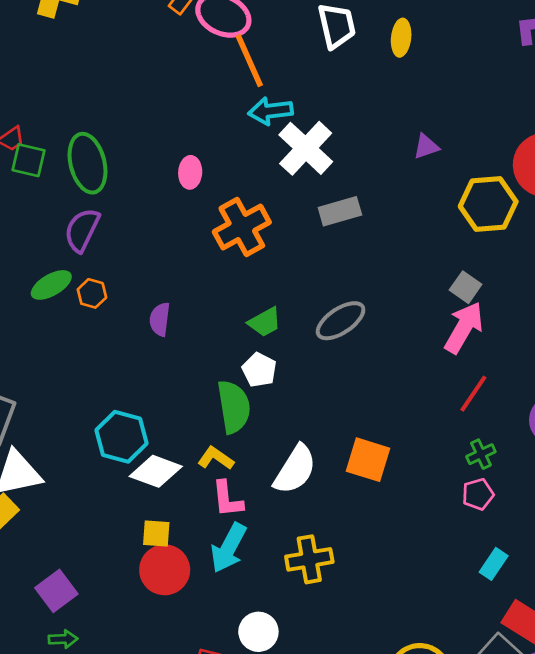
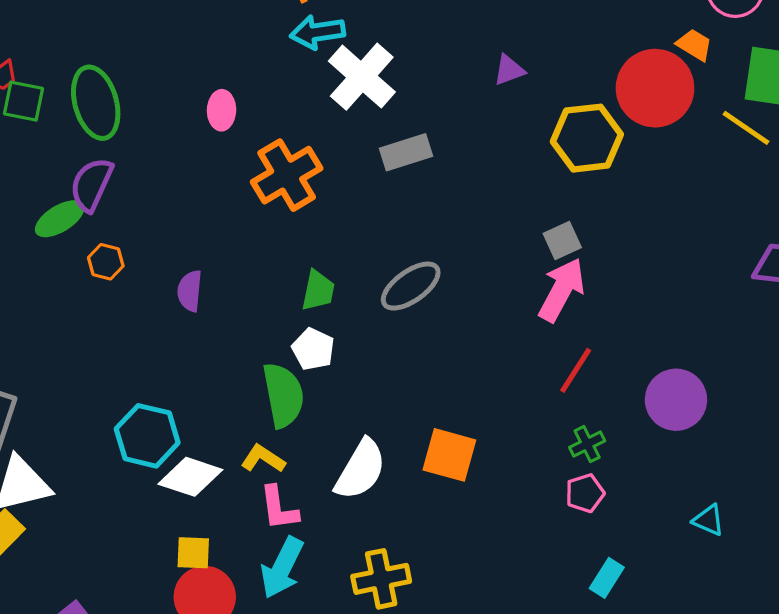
green ellipse: (51, 285) -> (60, 219), moved
gray square: (466, 287) -> (562, 241), turned 32
green trapezoid: (265, 322) -> (318, 290), turned -48

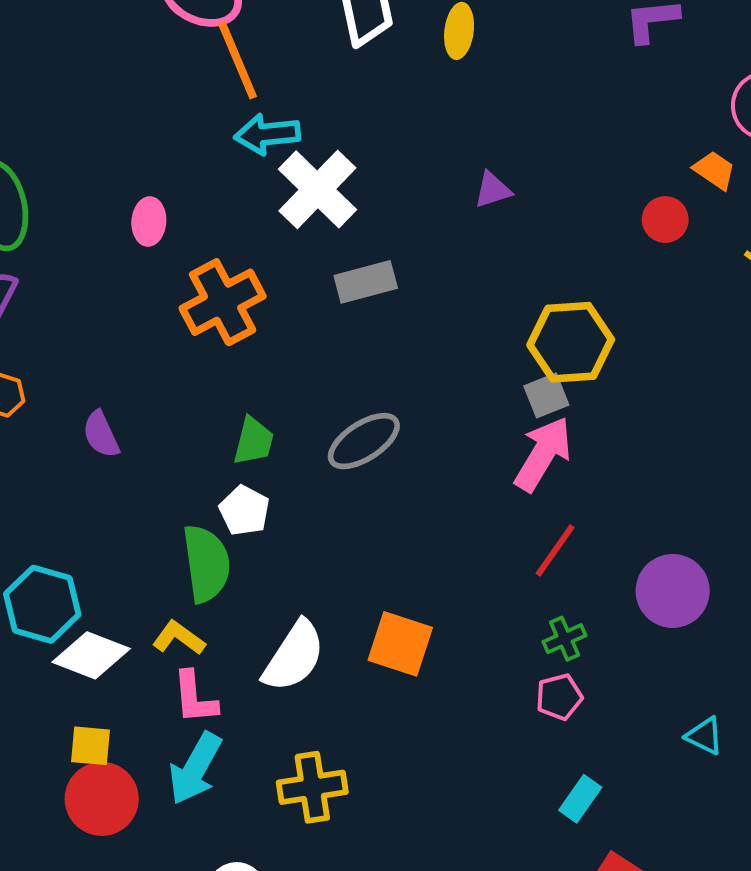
red circle: (655, 88) -> (665, 220), size x0.5
yellow hexagon: (587, 138) -> (571, 342), moved
purple semicircle: (190, 291) -> (101, 434), turned -33

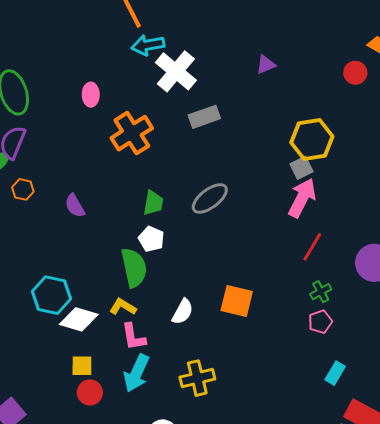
white semicircle: (294, 656) -> (183, 312), size x0.7
red circle: (102, 799) -> (90, 392), size x0.7

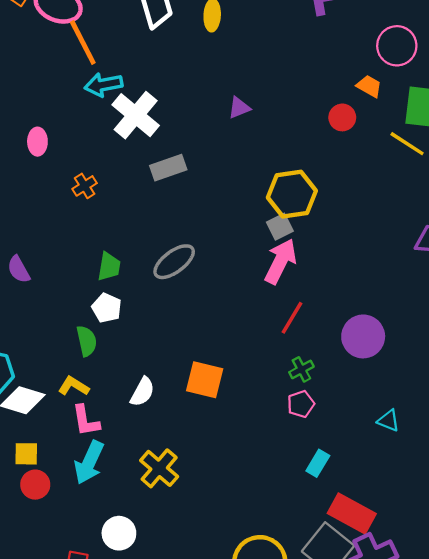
orange cross: (132, 133) -> (85, 186), size x0.5
green semicircle: (134, 268) -> (87, 341), size x0.7
yellow cross: (197, 378) -> (159, 468), turned -36

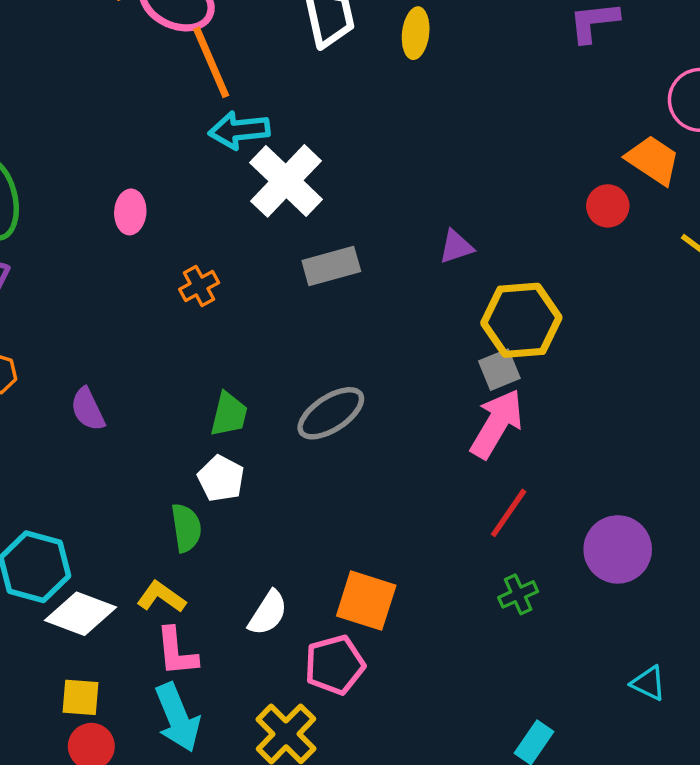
orange trapezoid: (369, 86) -> (653, 160), size x1.4
purple triangle: (239, 108) -> (456, 247), moved
pink pentagon: (301, 404) -> (335, 665), moved, size x1.4
cyan arrow: (89, 463) -> (178, 718), turned -51

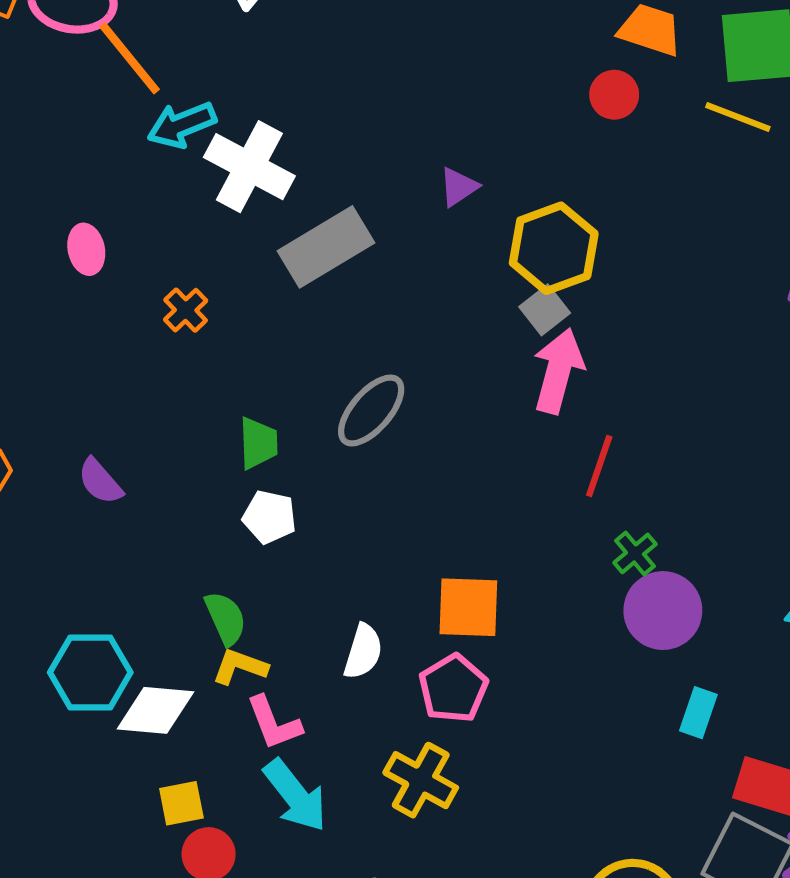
gray rectangle: (331, 266) -> (326, 247), size x1.4
green semicircle: (186, 528) -> (226, 618), moved
purple circle: (618, 549) -> (663, 611), moved

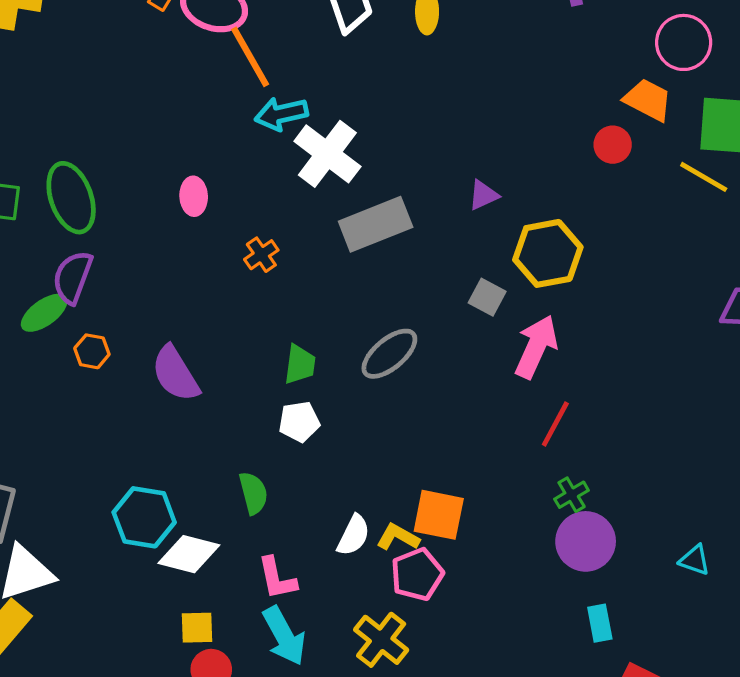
gray square: (545, 310) -> (487, 297), moved, turned -33
purple semicircle: (100, 481) -> (175, 374), size x1.5
white pentagon: (269, 517) -> (299, 422), turned -30
yellow L-shape: (240, 667) -> (398, 537), moved
cyan rectangle: (698, 713) -> (600, 623), turned -39

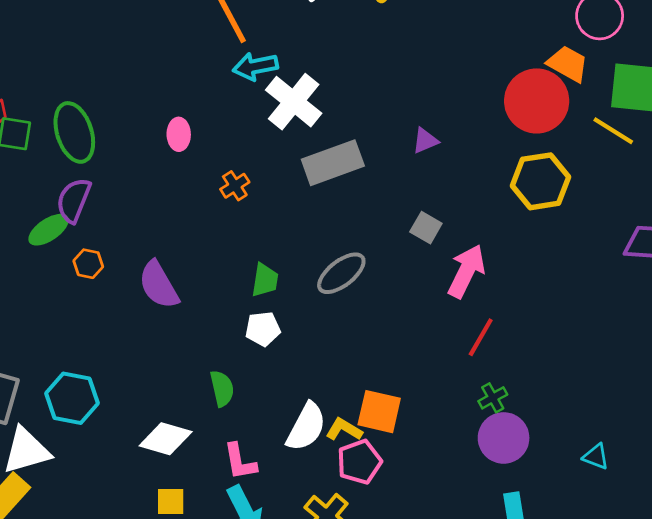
red circle: (613, 145) -> (537, 101), size x2.0
yellow hexagon: (548, 253) -> (541, 181), moved
cyan hexagon: (144, 517) -> (72, 398), moved
white semicircle: (353, 535) -> (306, 427), size x1.4

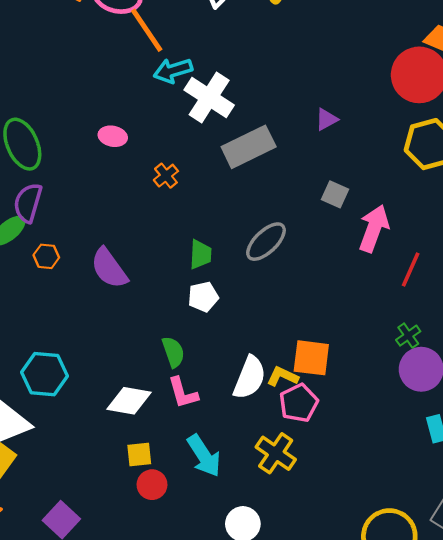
pink ellipse: (179, 134) -> (113, 136), turned -72
red line: (481, 337) -> (411, 270), moved
pink L-shape: (240, 462) -> (183, 393), moved

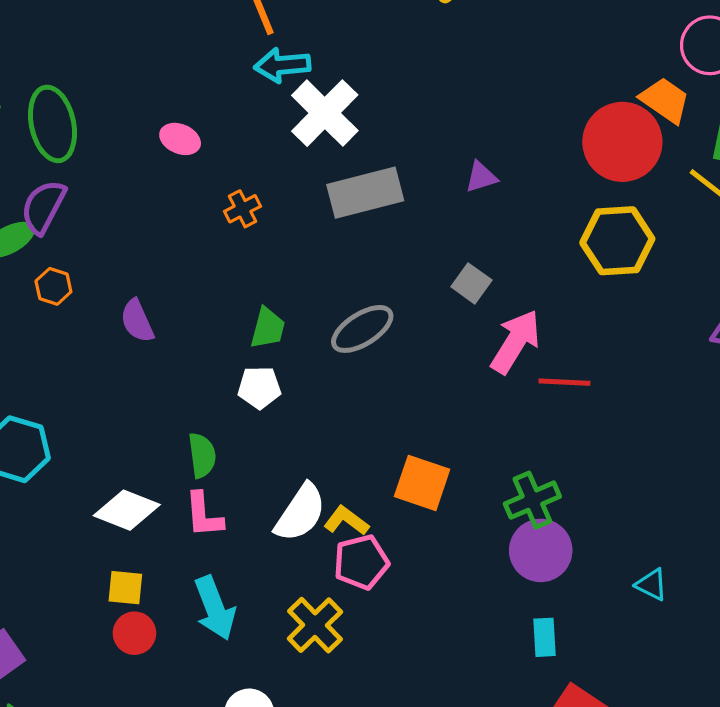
purple semicircle: (109, 268) -> (137, 321), size x0.7
red line: (411, 270) -> (564, 382), moved, turned 57
green cross: (408, 336) -> (532, 500), size x1.5
orange square: (311, 358) -> (422, 483), moved

